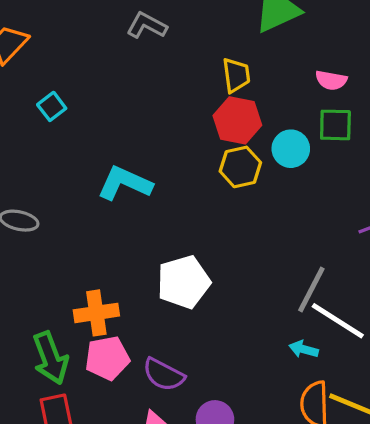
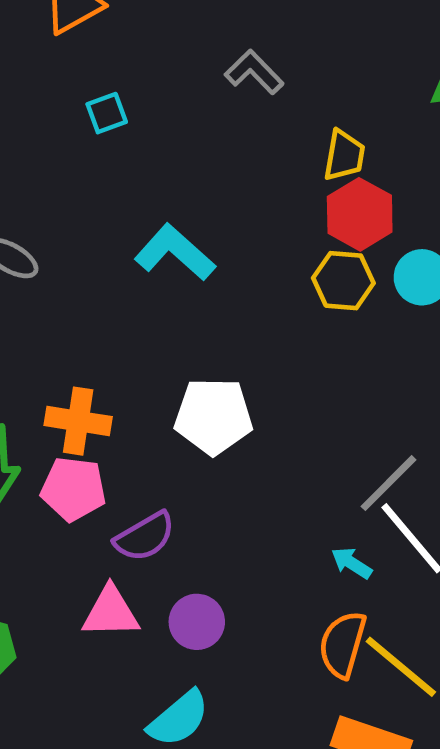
gray L-shape: (147, 25) -> (254, 72), moved
yellow trapezoid: (236, 75) -> (344, 155), moved
purple semicircle: (164, 375) -> (145, 537), turned -75

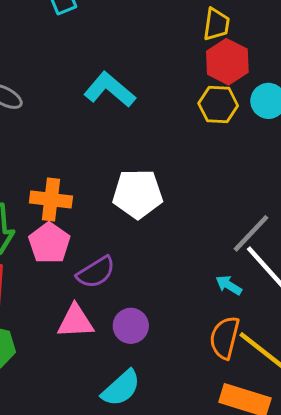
pink pentagon: (73, 489) -> (49, 243), turned 30

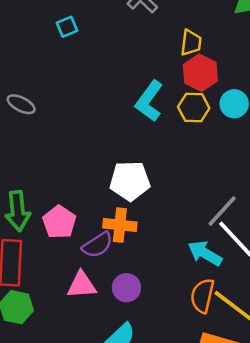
cyan L-shape: (110, 90) -> (149, 101), moved, turned -93
orange cross: (51, 199) -> (120, 225), moved
cyan arrow: (229, 285) -> (205, 253), size x1.6

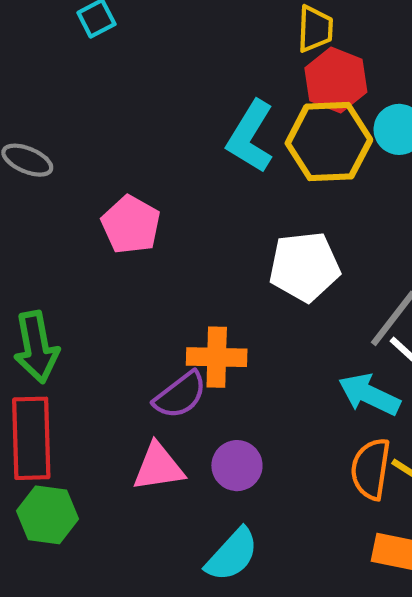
yellow hexagon: (194, 107) -> (329, 142), size x1.5
white pentagon: (130, 181) -> (305, 267), moved
pink pentagon: (59, 222) -> (131, 225), moved

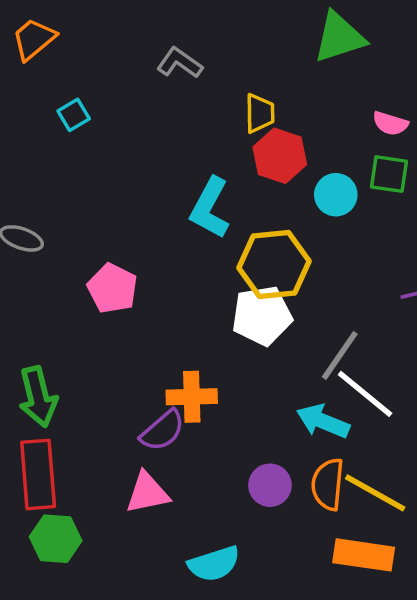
yellow hexagon: (329, 142) -> (274, 264), moved
purple circle: (237, 466) -> (270, 485), moved
cyan semicircle: (232, 555) -> (214, 564), turned 33

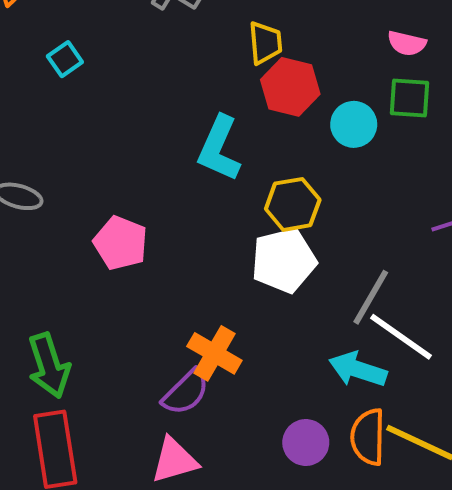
yellow hexagon: (274, 264) -> (293, 204), size x0.7
orange cross: (192, 397) -> (214, 353), turned 36

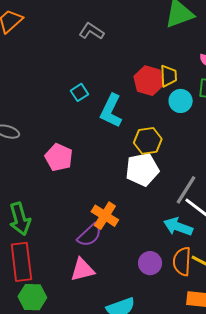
yellow trapezoid: (265, 43) -> (168, 76), moved
cyan square: (65, 59) -> (79, 92), moved

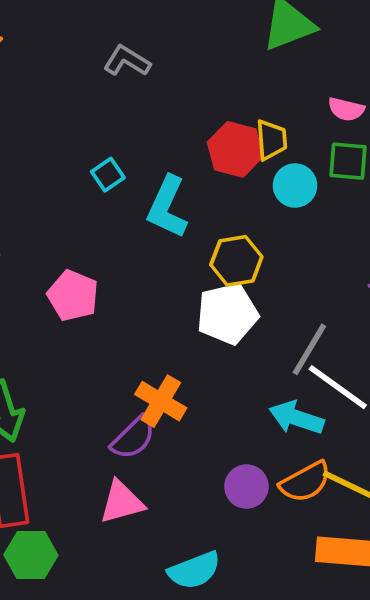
orange semicircle: (182, 261) -> (305, 482), turned -120

